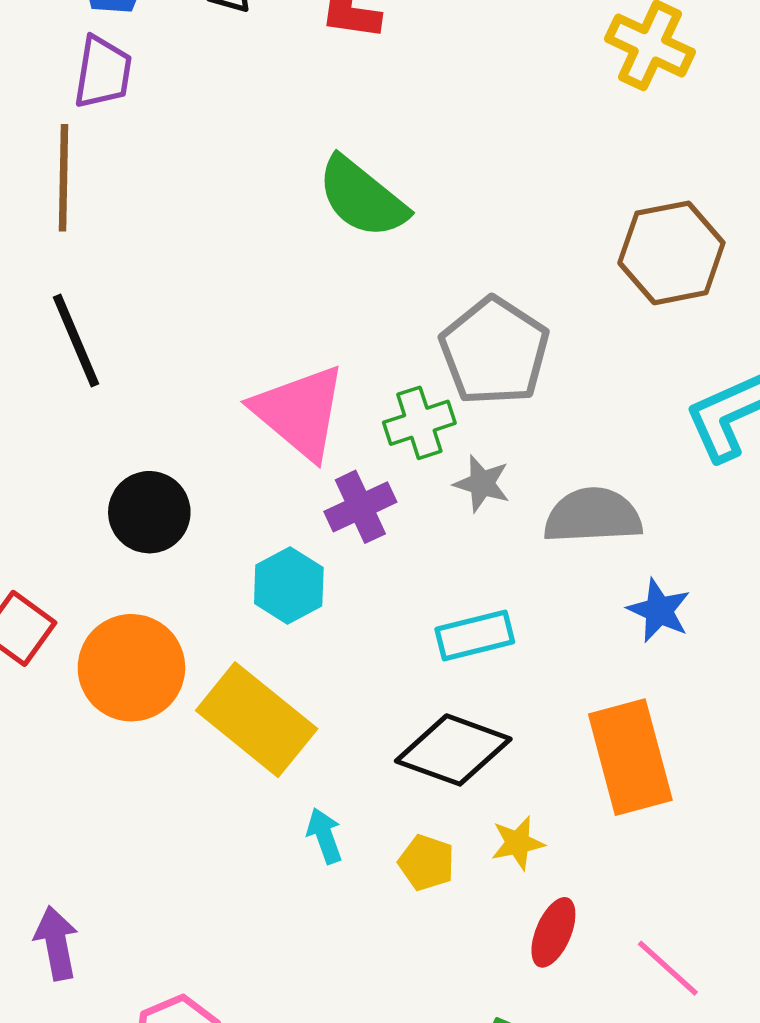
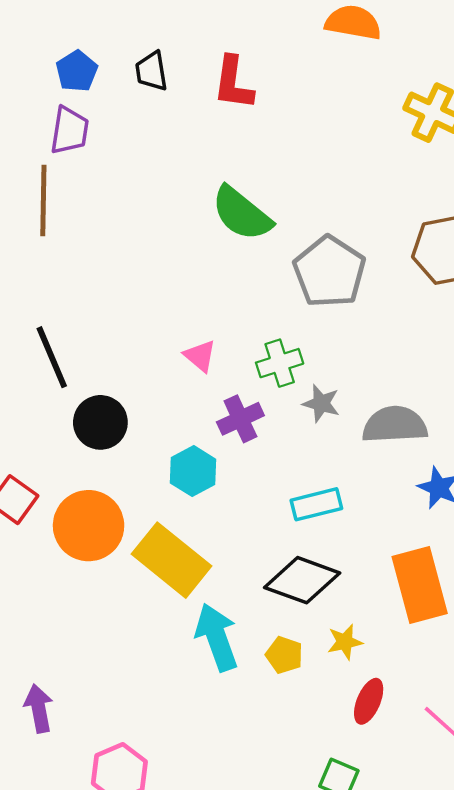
black line: (76, 341) -> (52, 357), moved
gray pentagon: (494, 351) -> (329, 272), moved
pink triangle: (300, 412) -> (200, 356), size x0.5
cyan arrow: (325, 836) -> (217, 637), size x1.8

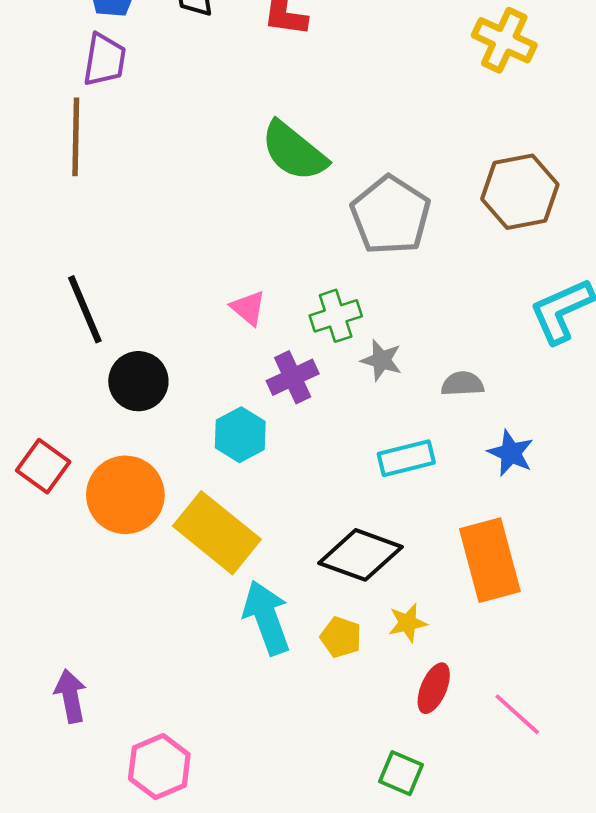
gray semicircle: (395, 425) -> (462, 384), size x0.6
cyan rectangle: (316, 504) -> (406, 458), moved

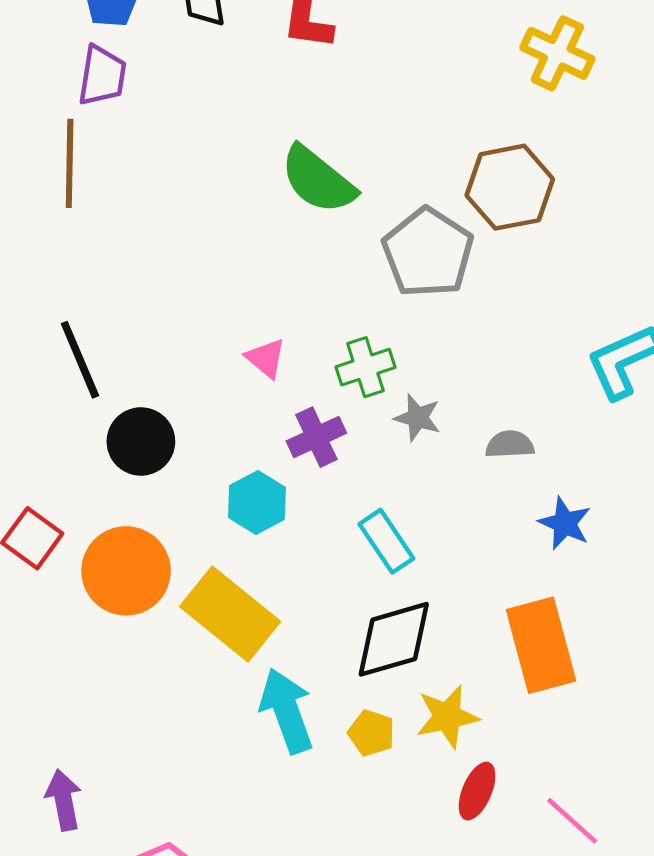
brown hexagon: (520, 192) -> (510, 187), moved
cyan rectangle: (406, 458) -> (386, 541), moved, turned 70
black diamond: (361, 555) -> (394, 639), turned -36
yellow star: (408, 623) -> (447, 717), size x1.4

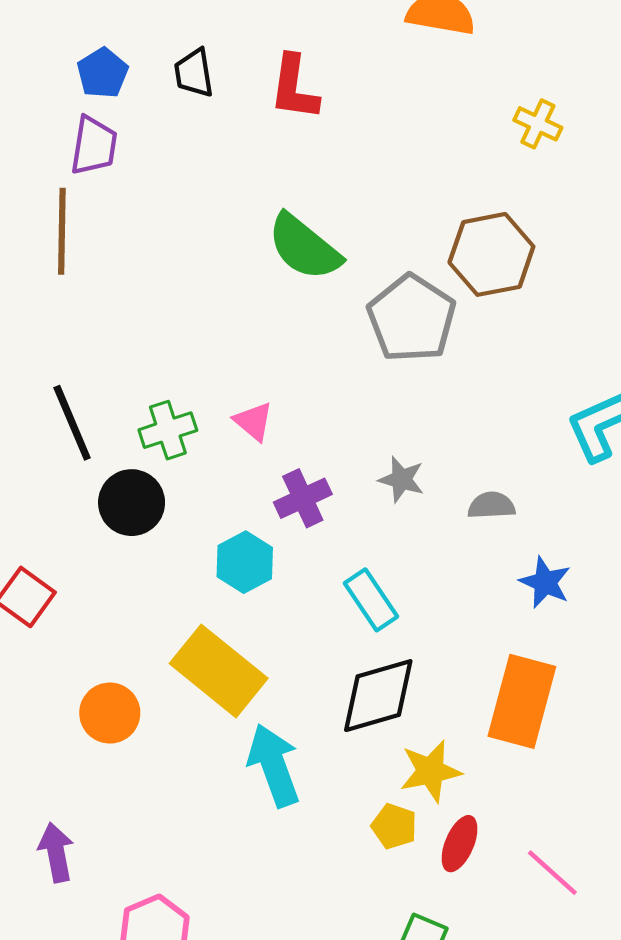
yellow cross: (557, 53) -> (538, 124), size x0.7
green cross: (365, 367) -> (168, 430), moved
orange circle: (126, 571) -> (110, 713), moved, size x0.7
orange rectangle: (541, 645) -> (522, 701), turned 30
yellow pentagon: (371, 733) -> (394, 826), moved

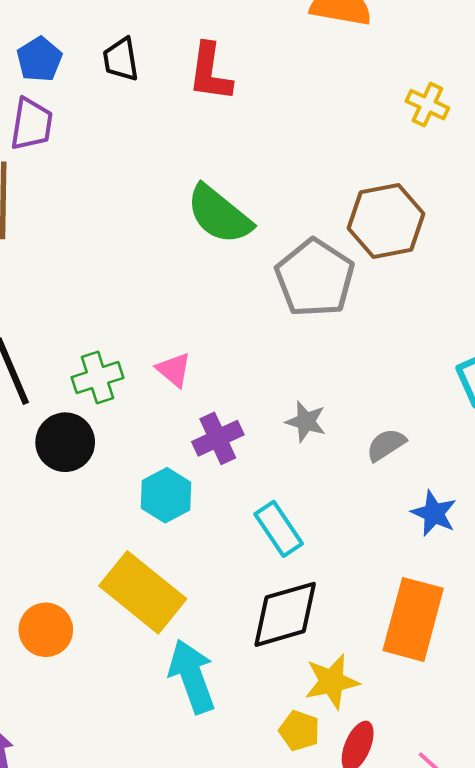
gray semicircle: (491, 506) -> (386, 445), turned -30

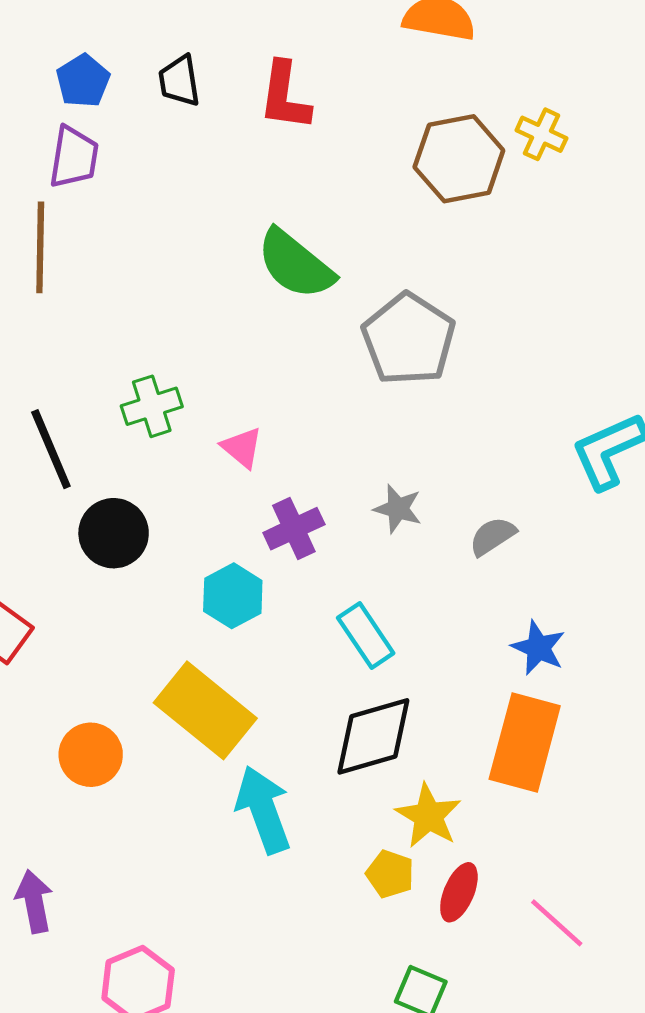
brown hexagon: (386, 221) -> (459, 159), moved
green cross: (98, 378) -> (152, 406), moved
blue star: (434, 513) -> (538, 648), moved
yellow star: (332, 682) -> (428, 816), turned -30

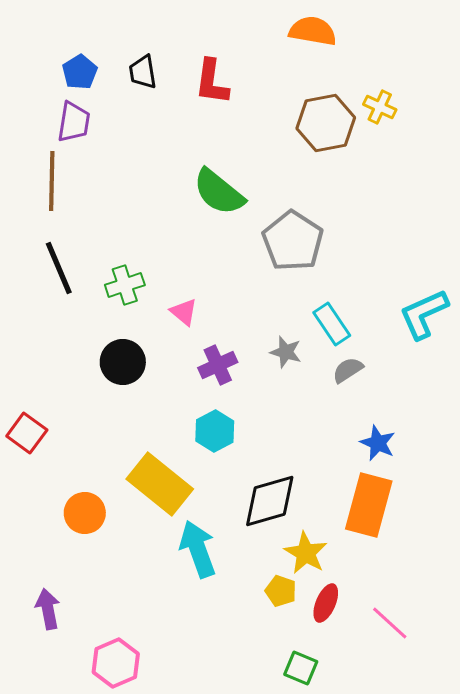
black line: (51, 449) -> (59, 268), moved
black circle: (114, 533) -> (123, 362), moved
cyan hexagon: (233, 596) -> (215, 431), moved
cyan rectangle: (366, 636) -> (332, 324), moved

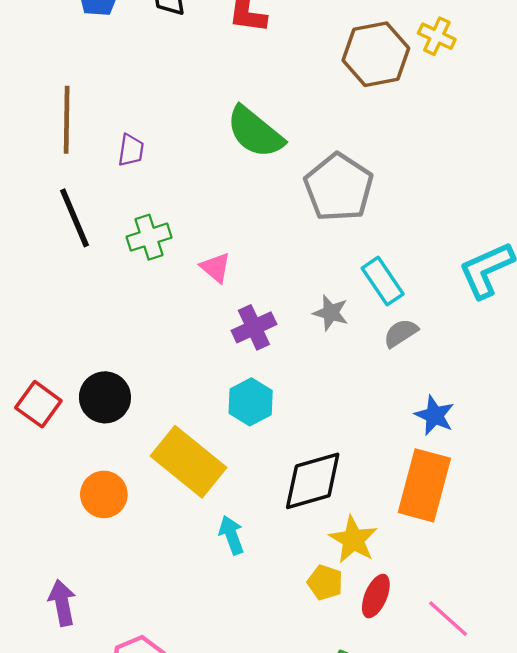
purple trapezoid: (74, 122) -> (131, 150), moved, size x0.7
black circle: (123, 362) -> (105, 397), moved
cyan arrow: (198, 549) -> (231, 535), size x0.6

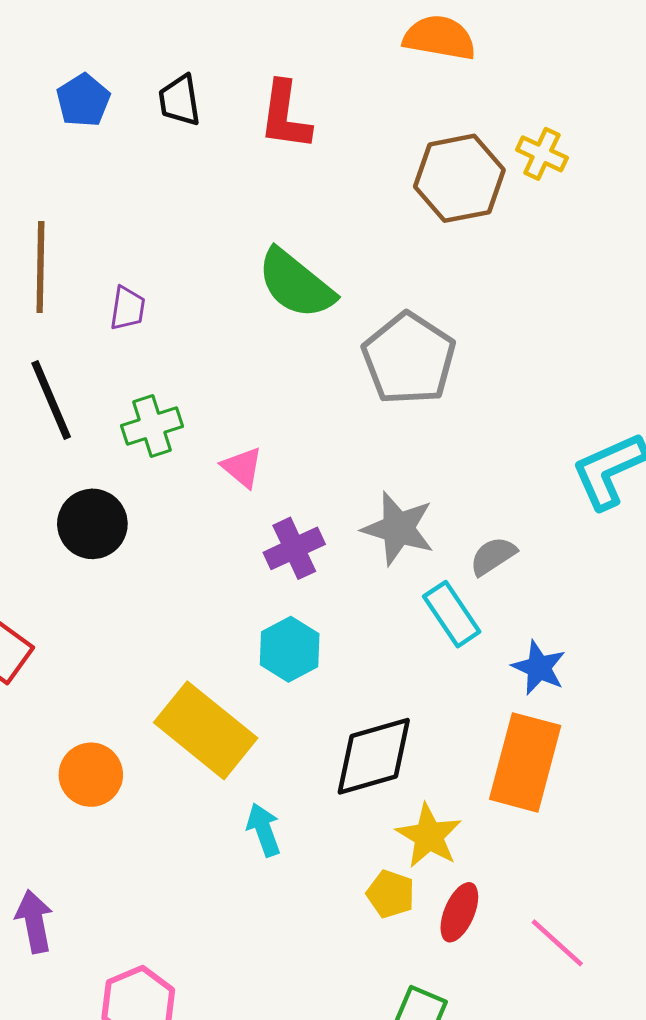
cyan rectangle: (383, 281) -> (452, 614), moved
gray star: (331, 313) -> (398, 528), size x1.5
black circle: (105, 397) -> (92, 524), moved

